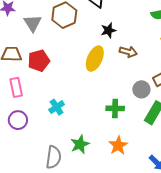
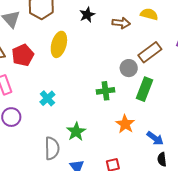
brown arrow: (128, 52) -> (121, 23), moved
yellow ellipse: (95, 59) -> (59, 44), moved
orange star: (118, 145) -> (125, 124), moved

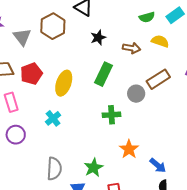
yellow ellipse: (59, 44) -> (64, 83), moved
green rectangle: (145, 89) -> (104, 74), moved
green star: (76, 132) -> (93, 168), moved

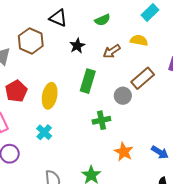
green semicircle: (147, 17) -> (102, 20), moved
brown arrow: (132, 48) -> (112, 51), turned 144
blue arrow: (158, 165) -> (160, 152), moved

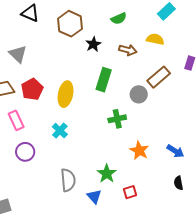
black triangle: (58, 18) -> (30, 13), moved
brown hexagon: (31, 41) -> (70, 24), moved
brown arrow: (112, 51) -> (128, 50), turned -132

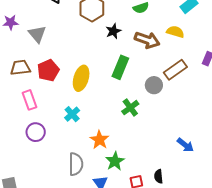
brown arrow: (128, 50) -> (147, 40), size x1.4
green cross: (117, 119) -> (130, 108), turned -30
orange star: (139, 150) -> (99, 140), moved
black semicircle: (178, 183) -> (159, 176), moved

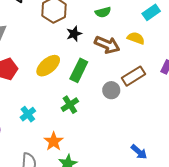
yellow ellipse: (81, 78) -> (48, 66), moved, turned 30
green cross: (130, 108) -> (70, 105), moved

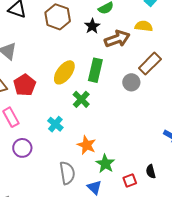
black star: (74, 34) -> (92, 26), moved
brown arrow: (107, 45) -> (117, 39), turned -30
green cross: (70, 105) -> (81, 99), moved

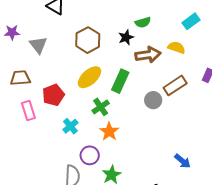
brown hexagon: (58, 17) -> (88, 40), moved
red pentagon: (25, 85) -> (53, 95), moved
orange star: (87, 145) -> (109, 132), moved
purple circle: (22, 148) -> (90, 155), moved

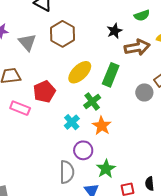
green semicircle: (143, 22) -> (142, 15), moved
brown hexagon: (88, 40) -> (62, 34), moved
pink rectangle: (28, 111) -> (20, 108), turned -48
cyan cross: (70, 126) -> (72, 122), moved

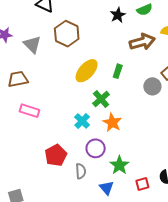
black star: (115, 31) -> (118, 15), moved
green rectangle: (111, 75) -> (118, 71), size x0.6
red pentagon: (44, 92) -> (56, 155), moved
gray semicircle: (67, 172) -> (81, 171), size x0.7

